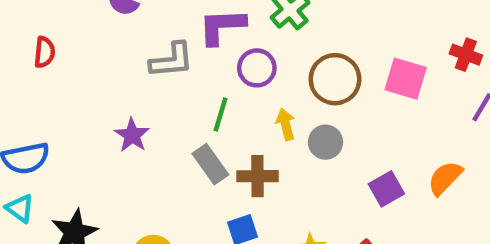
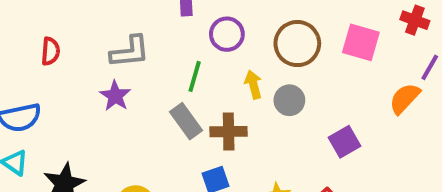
red semicircle: (45, 52) -> (50, 51), moved
gray L-shape: (172, 60) -> (130, 52), moved
orange semicircle: (445, 178) -> (405, 98), moved

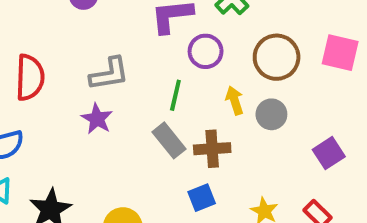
red semicircle: (50, 51) -> (30, 77), size x1.6

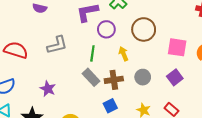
pink square: (340, 53) -> (177, 47), moved
red semicircle: (30, 77) -> (16, 50), turned -70
gray circle: (271, 114) -> (143, 77), moved
purple star: (97, 119) -> (48, 89), moved

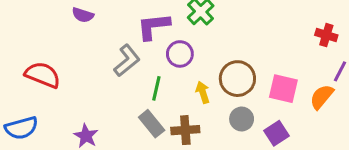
brown circle: (144, 29) -> (237, 79), moved
gray L-shape: (57, 45) -> (127, 61), moved, turned -30
gray circle: (143, 77) -> (242, 119), moved

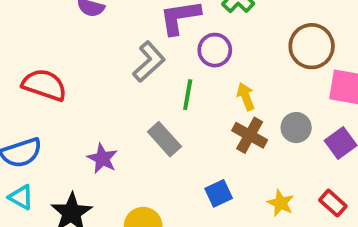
brown circle: (237, 79) -> (312, 46), moved
gray rectangle: (152, 124) -> (164, 139), moved
brown cross: (185, 130) -> (250, 135), moved, turned 36

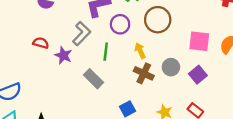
brown circle: (312, 46) -> (158, 20), moved
red semicircle: (44, 85) -> (41, 43), moved, size x0.6
purple star: (102, 159) -> (63, 55), moved

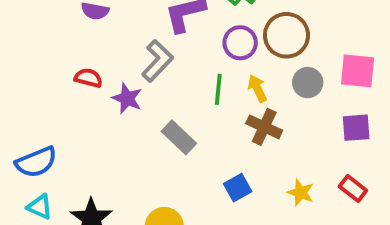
purple circle: (120, 24) -> (240, 43), moved
green line: (106, 52) -> (218, 89), moved
gray circle: (171, 67) -> (308, 83), moved
purple square: (198, 75) -> (356, 128), turned 36

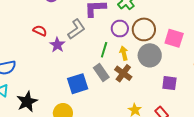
pink square: (358, 71) -> (174, 38), moved
gray circle: (308, 83) -> (150, 55), size x1.5
gray rectangle: (179, 137) -> (101, 73), moved
blue square: (238, 188) -> (78, 84), moved, size x1.5

